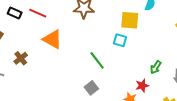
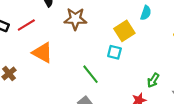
red line: (38, 13) -> (26, 25), turned -54
yellow square: (130, 20) -> (124, 31), turned -36

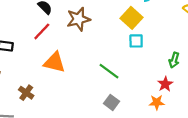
red line: (26, 25) -> (42, 31), moved
cyan square: (114, 52) -> (136, 41), moved

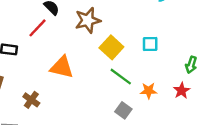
yellow square: (131, 18) -> (111, 47), moved
red line: (42, 31) -> (38, 28), moved
orange star: (157, 102) -> (149, 91), moved

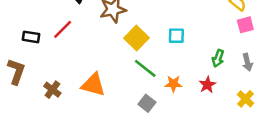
red line: (38, 28) -> (63, 29), moved
orange triangle: (62, 67) -> (93, 85), moved

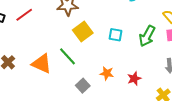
green arrow: (218, 58) -> (147, 36), moved, size x1.5
green line: (145, 68) -> (68, 56), moved

